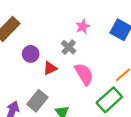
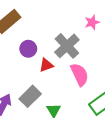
pink star: (83, 27) -> (92, 22), moved
gray cross: (69, 47) -> (67, 46), size x1.6

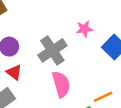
red triangle: (46, 65) -> (14, 72), moved, turned 48

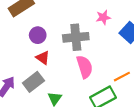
gray cross: (52, 50) -> (76, 37), turned 30

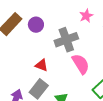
purple circle: (38, 35) -> (36, 25), moved

